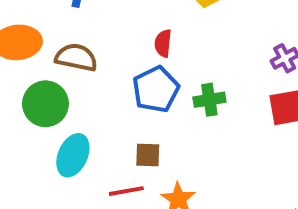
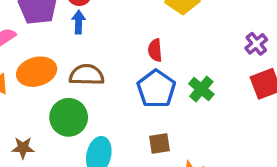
green cross: (209, 100) -> (201, 89), turned -30

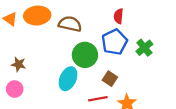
green circle: (69, 117) -> (85, 55), moved
brown square: (160, 143) -> (110, 79), turned 32

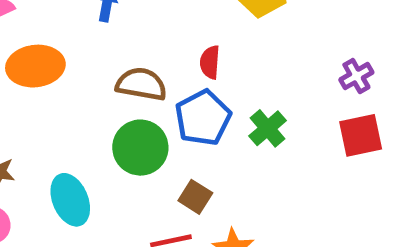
brown semicircle: (70, 24) -> (141, 84), moved
cyan ellipse: (68, 79) -> (70, 200), moved, turned -45

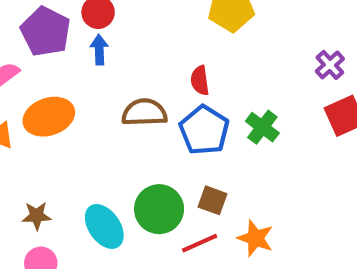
green circle: (140, 148) -> (159, 209), moved

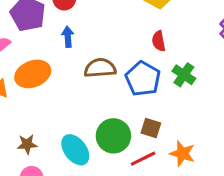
blue arrow: (99, 50) -> (68, 37), moved
red semicircle: (200, 80) -> (159, 41), moved

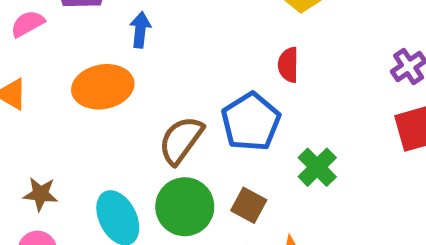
brown semicircle: (100, 68) -> (181, 140), moved, turned -60
orange ellipse: (33, 74) -> (103, 87), moved
green cross: (184, 75) -> (317, 167), moved

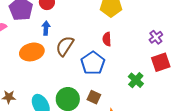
brown semicircle: (181, 140) -> (65, 46), moved
green cross: (317, 167) -> (136, 80), moved

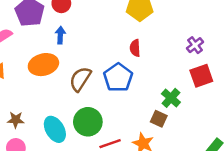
brown semicircle: (65, 46) -> (80, 79), moved
brown square: (94, 97) -> (159, 119), moved

